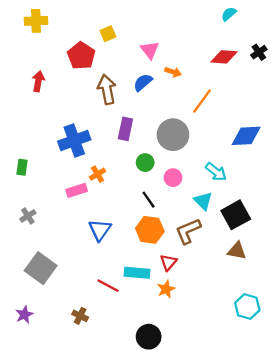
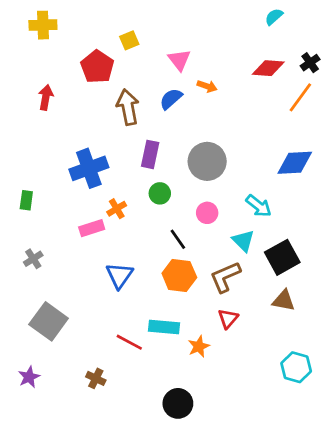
orange line: (202, 101) -> (300, 97), moved
green circle: (145, 163) -> (160, 193), moved
red triangle: (168, 262) -> (228, 319), moved

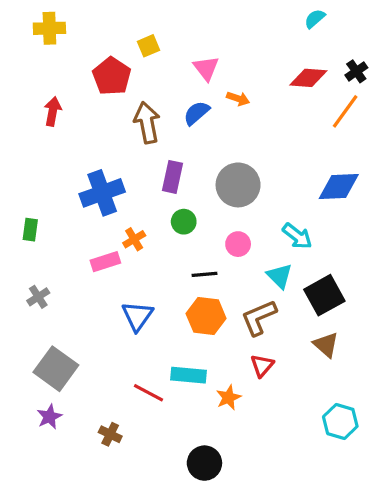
black line: (178, 239) -> (204, 274), turned -60
brown triangle: (284, 300) -> (326, 345), turned 30
purple star: (29, 377) -> (49, 417), moved

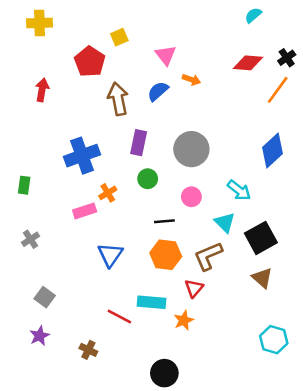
blue diamond: (339, 187) -> (273, 150), turned -40
red triangle: (262, 366) -> (194, 288), moved
gray square: (56, 369) -> (45, 297), size x0.6

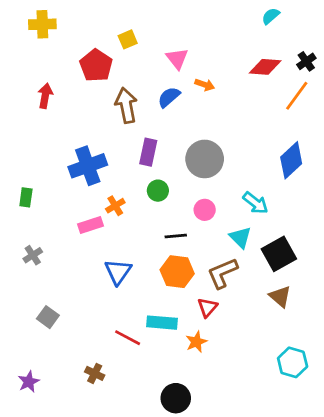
purple star: (40, 336) -> (29, 382), moved

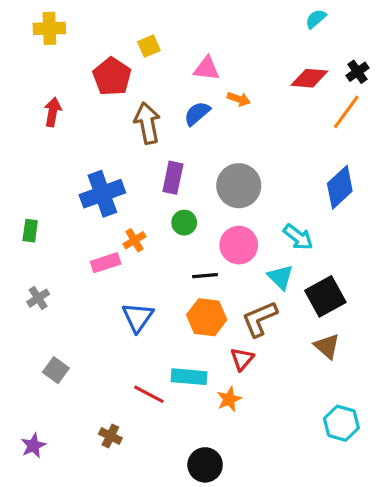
pink triangle: (177, 59) -> (207, 69), turned -45
pink circle: (205, 210) -> (239, 245), size x1.5

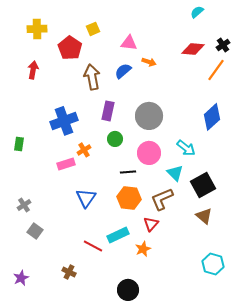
yellow cross: (49, 28) -> (37, 29), moved
gray cross: (38, 298) -> (24, 205), moved
cyan rectangle: (189, 377) -> (118, 235), turned -30

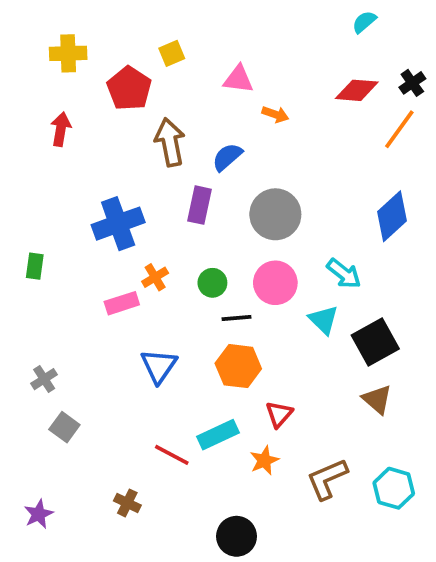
blue semicircle: (123, 71) -> (227, 157), moved
green circle: (115, 139) -> (212, 283), moved
brown L-shape: (162, 199) -> (327, 479), moved

